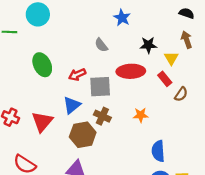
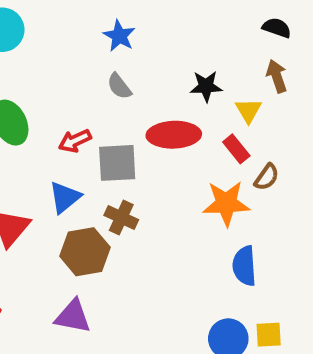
blue star: (122, 18) -> (119, 36), moved
orange star: (141, 115) -> (226, 203), moved, size x1.6
blue semicircle: (158, 151) -> (244, 266), moved

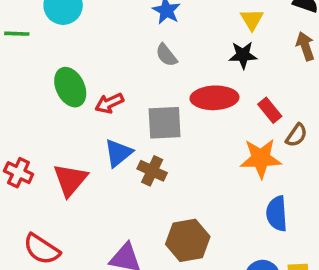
yellow triangle: (248, 110) -> (252, 19), moved
red arrow: (75, 141) -> (109, 103), moved
brown cross: (121, 217) -> (152, 171), moved
brown hexagon: (85, 252) -> (188, 240), moved

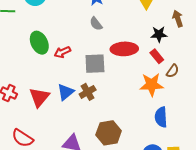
black star: (243, 55) -> (159, 34), moved
blue triangle: (118, 153) -> (66, 92), moved
brown cross: (152, 171) -> (88, 92), turned 35

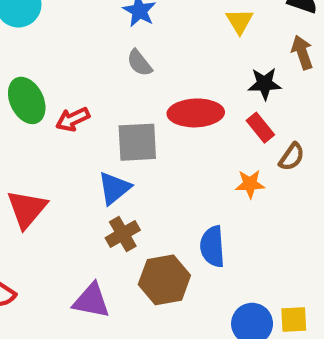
orange star: (152, 85) -> (250, 184), size x0.6
blue triangle: (66, 92) -> (114, 188), moved
brown cross: (88, 92) -> (123, 234), moved
blue semicircle: (161, 117) -> (212, 246), moved

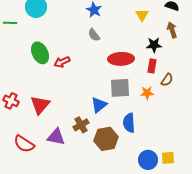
red rectangle: (260, 128) -> (152, 66), turned 48
gray square: (137, 142) -> (120, 88), moved
blue triangle: (114, 188) -> (99, 105), moved
brown cross: (123, 234) -> (81, 125), moved
purple triangle: (91, 301) -> (56, 137), moved

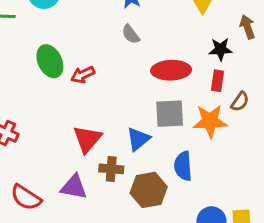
orange star: (147, 93) -> (210, 121), size x1.6
red triangle: (40, 105) -> (87, 139), moved
brown cross: (81, 125) -> (111, 169), turned 35

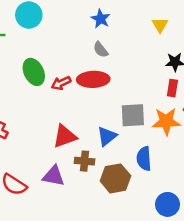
red ellipse: (171, 70) -> (93, 79), moved
red triangle: (87, 139) -> (65, 136), turned 30

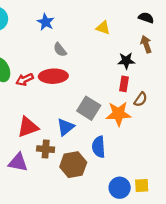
blue star: (101, 19) -> (46, 22), moved
yellow triangle: (160, 25) -> (103, 28), moved, turned -40
gray square: (133, 115) -> (89, 108), turned 35

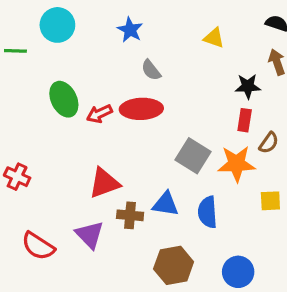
blue triangle: (65, 127) -> (166, 204), moved, turned 48
purple triangle: (18, 162) -> (90, 235), turned 35
brown hexagon: (73, 165) -> (174, 265), moved
yellow square: (142, 186) -> (270, 201), moved

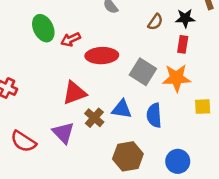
red ellipse: (141, 109) -> (102, 56), moved
brown semicircle: (269, 143) -> (155, 22), moved
brown cross: (130, 215) -> (94, 118), turned 36

